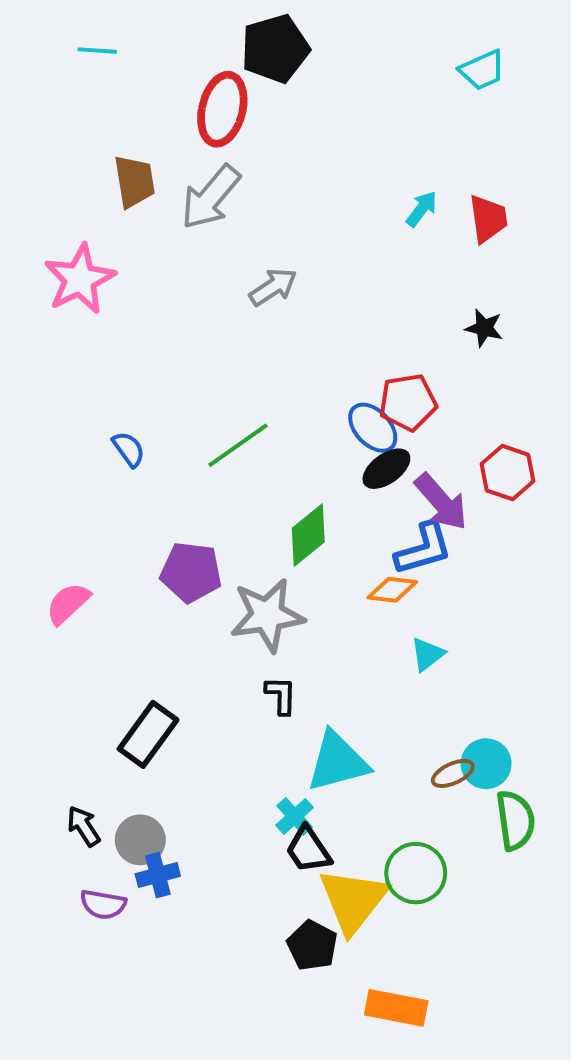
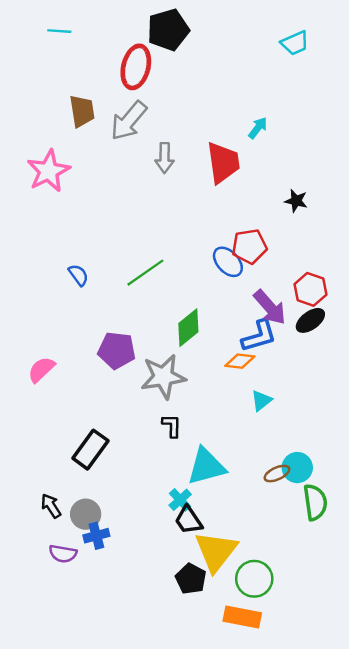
red trapezoid: (488, 219) -> (223, 163), moved, size x1.4
gray arrow: (273, 287) -> (165, 158), moved, turned 124
black ellipse: (386, 469) -> (310, 320), moved
green circle: (416, 873) -> (254, 579), moved

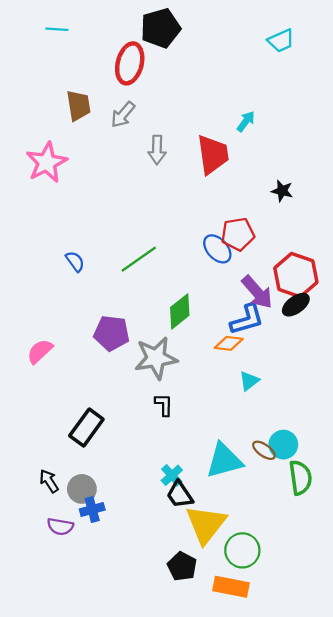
gray arrow: (129, 121) -> (123, 115), size x0.7
red hexagon: (310, 289) -> (296, 275), size x1.4
cyan triangle: (206, 466) -> (224, 461), moved
brown ellipse: (277, 474) -> (264, 450), turned 60
black pentagon: (191, 579) -> (182, 566), moved

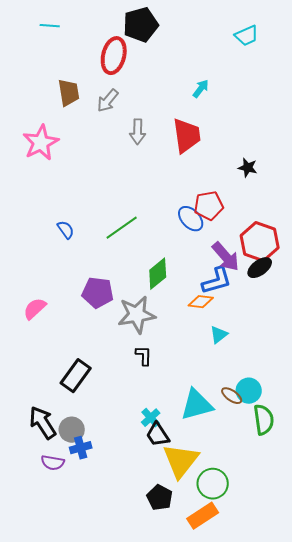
cyan arrow: (246, 121) -> (201, 89), moved
black arrow: (49, 481) -> (43, 423), size x1.6
orange rectangle: (231, 587) -> (203, 516), turned -44

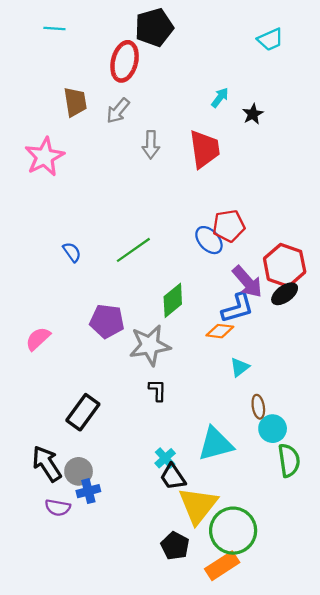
black star: (248, 168) -> (253, 114), moved, turned 30
brown ellipse: (232, 396) -> (258, 407), moved, turned 45
green circle: (213, 484) -> (233, 531), size x1.4

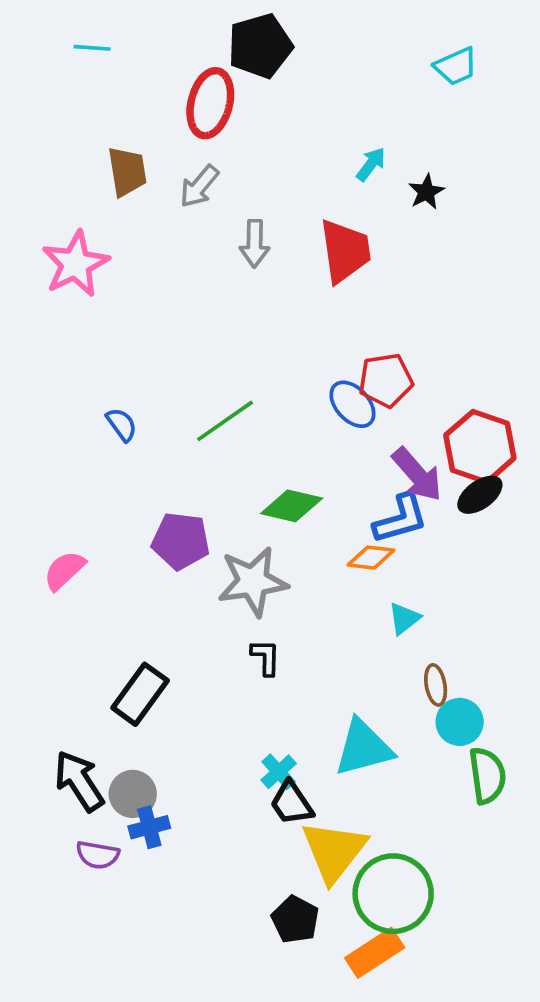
green diamond: (173, 300) -> (292, 506), turned 52

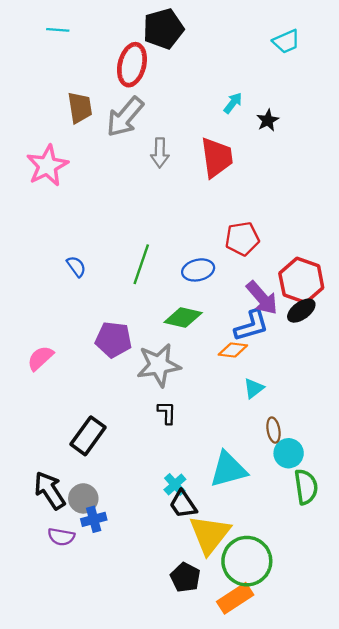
gray arrow: (199, 186) -> (125, 117), size x1.5
blue ellipse: (352, 404) -> (198, 270), moved, turned -60
green line: (225, 421) -> (141, 264), turned -36

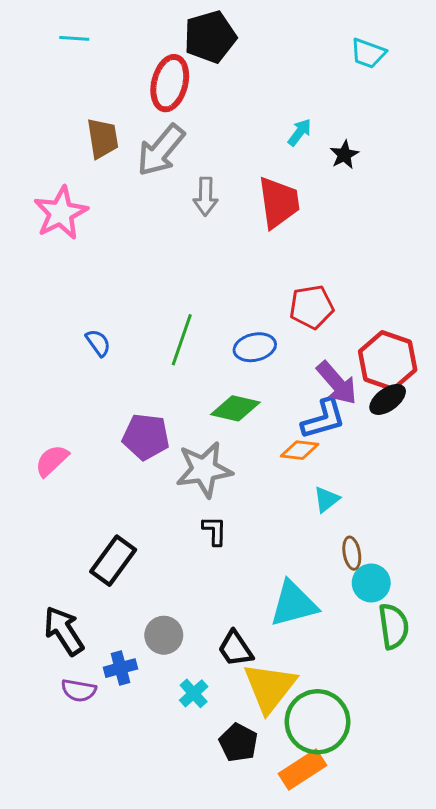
cyan trapezoid: (286, 41) -> (368, 53), turned 44
cyan cross: (175, 485) -> (194, 693), moved
gray circle: (83, 498) -> (164, 635), moved

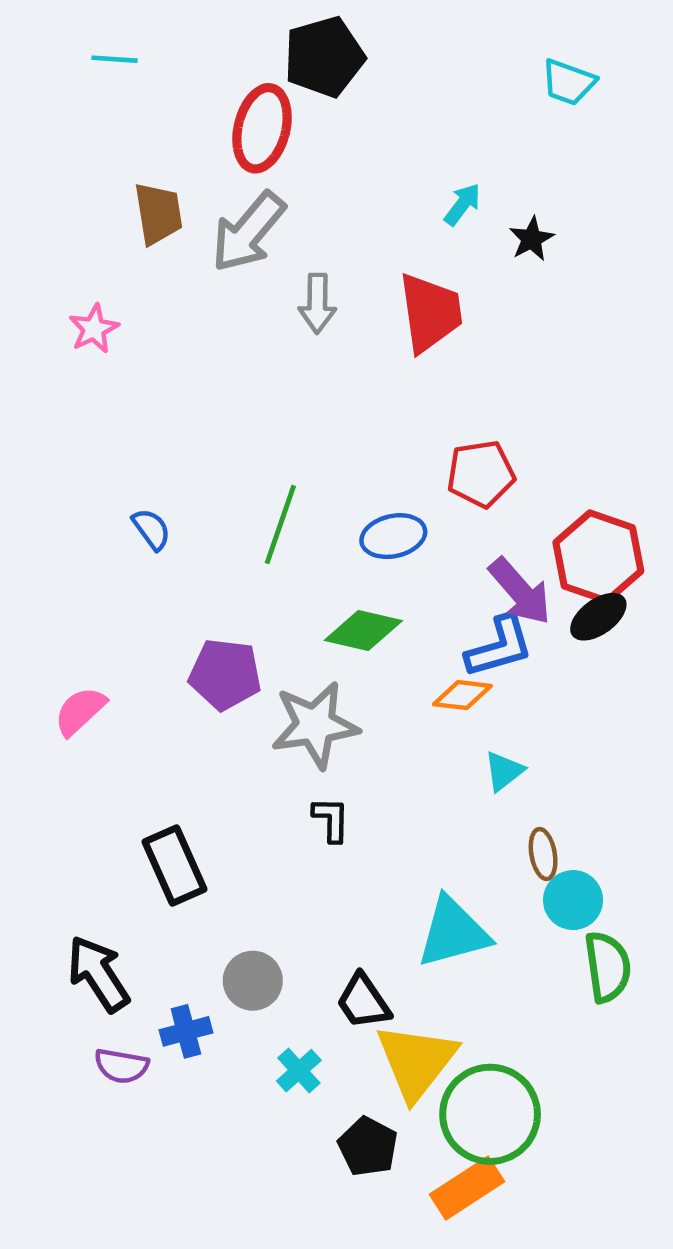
pink star: (61, 213) -> (94, 329), size x0.6
black rectangle: (113, 561) -> (174, 866), turned -60

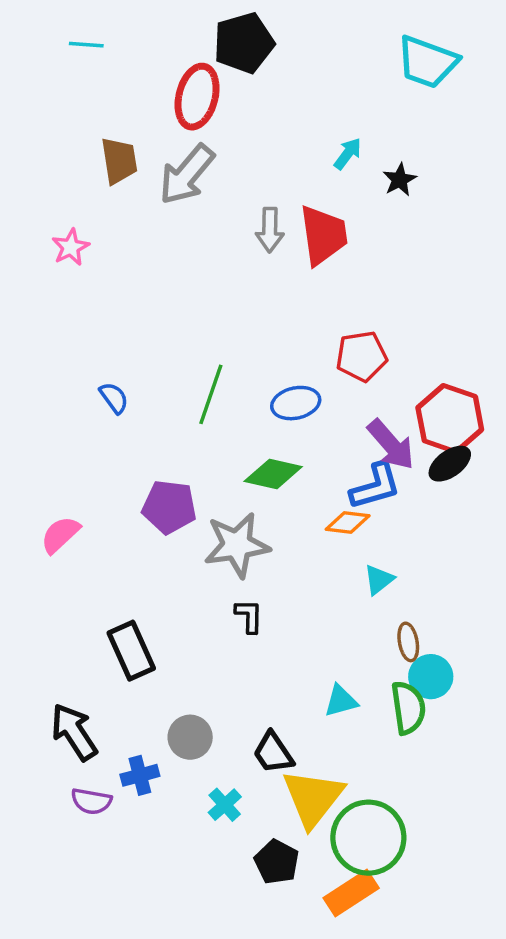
cyan trapezoid: (568, 82) -> (427, 62), size x1.5
gray arrow: (317, 303) -> (270, 230), moved
cyan triangle: (453, 932) -> (341, 701), size x0.6
green semicircle: (608, 967) -> (408, 708), moved

